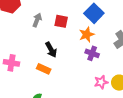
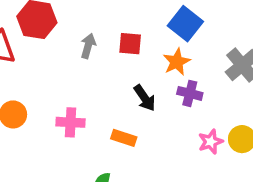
black arrow: (51, 50) -> (145, 98), moved
pink cross: (11, 63) -> (71, 122), moved
orange rectangle: (44, 69) -> (124, 138), moved

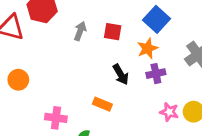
purple cross: (190, 93) -> (156, 74), turned -30
pink cross: (71, 122) -> (56, 118), moved
pink star: (211, 142) -> (169, 112), turned 30

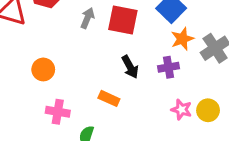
red square: (113, 32) -> (123, 20), size x1.5
orange star: (148, 48) -> (182, 39), moved
orange circle: (18, 80) -> (43, 69), moved

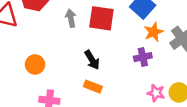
gray arrow: (87, 18) -> (71, 18), turned -30
black arrow: (130, 67) -> (92, 60), moved

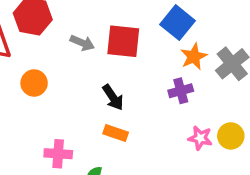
gray arrow: (71, 18) -> (82, 43), turned 126
orange circle: (35, 64) -> (34, 83), moved

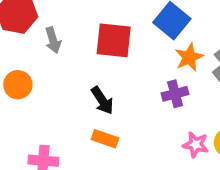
gray arrow: (82, 43) -> (53, 40), moved, turned 50

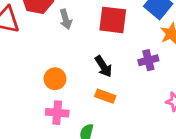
orange circle: (18, 85) -> (55, 79), moved
purple cross: (175, 94) -> (148, 60), moved

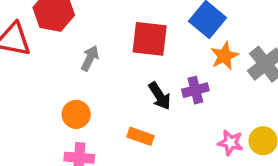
gray arrow: (66, 19) -> (90, 58), moved, turned -138
black arrow: (103, 66) -> (160, 96), moved

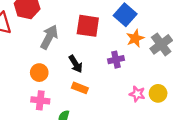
gray arrow: (90, 58) -> (49, 37), size x1.5
black arrow: (160, 96) -> (76, 64), moved

